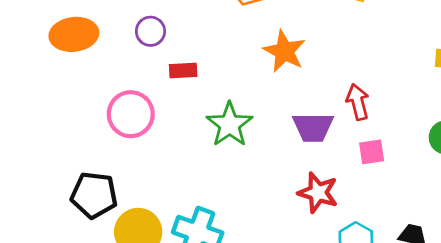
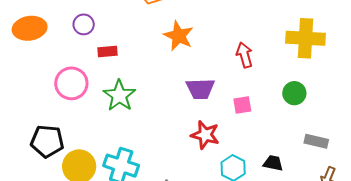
red arrow: (358, 102) -> (244, 55), moved
green star: (230, 125) -> (119, 96), moved

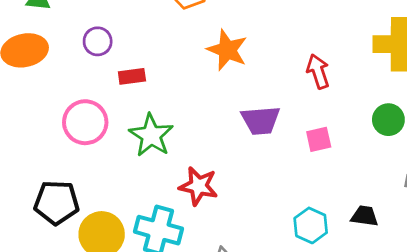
red star: (205, 135) -> (199, 186), moved

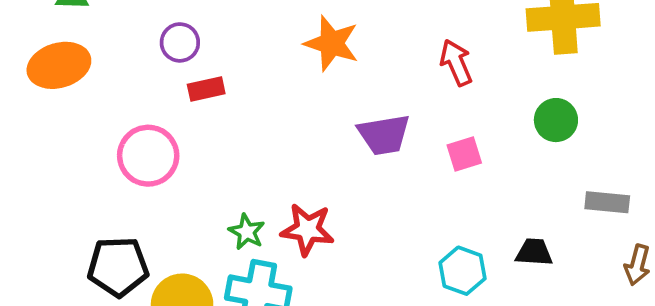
purple circle: (98, 41) -> (180, 42), moved
green star: (151, 135) -> (247, 232), moved, size x0.6

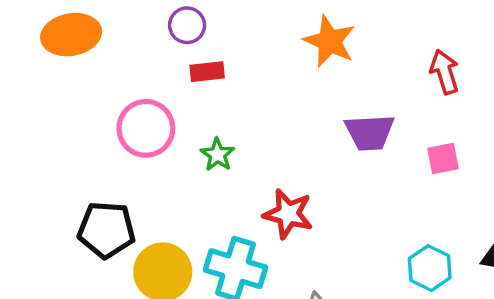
green star: (247, 232) -> (218, 155), moved

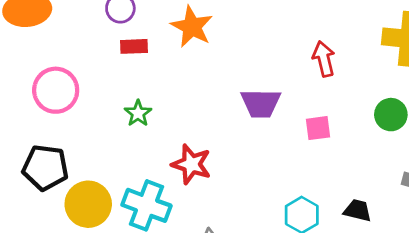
orange star: (330, 41) -> (192, 27), moved
pink circle: (146, 128) -> (56, 90), moved

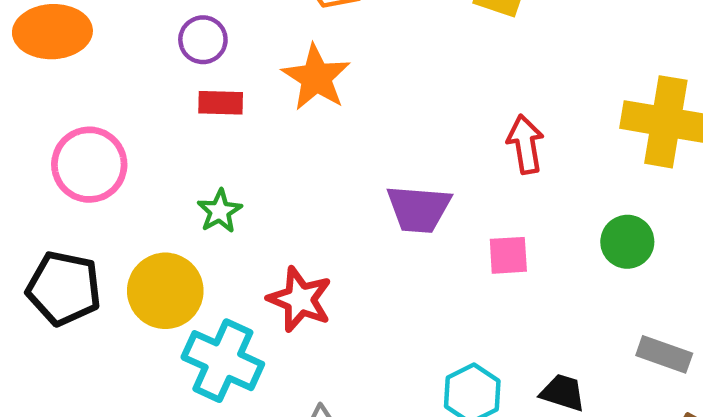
yellow circle: (88, 204) -> (165, 291), moved

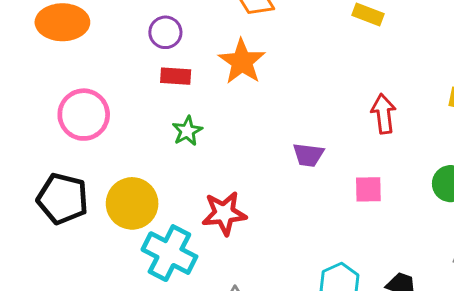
purple trapezoid: (419, 209) -> (308, 155), size x0.7
green star: (220, 211) -> (187, 131), moved
red star: (300, 299) -> (224, 213), turned -30

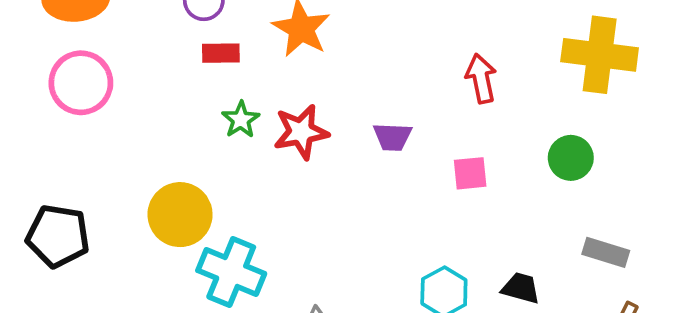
pink circle: (84, 115) -> (81, 83), moved
black pentagon: (63, 199) -> (58, 236), moved
red star: (224, 213) -> (301, 132), moved

